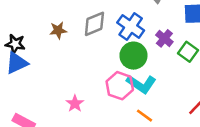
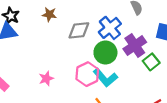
gray diamond: (94, 24) -> (79, 30), moved
purple cross: (164, 38) -> (135, 45), size x1.5

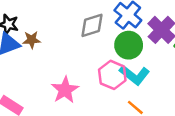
brown star: (49, 14) -> (32, 40), moved
pink star: (46, 78) -> (65, 90), size x1.5

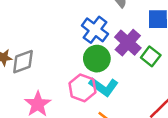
gray diamond: (92, 25) -> (23, 62), moved

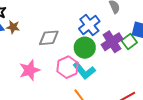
green square: (151, 56) -> (129, 41), moved
gray diamond: (23, 62) -> (49, 38), moved

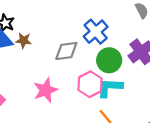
blue cross: (89, 25) -> (96, 32), moved
cyan L-shape: (84, 71) -> (110, 88), turned 135

